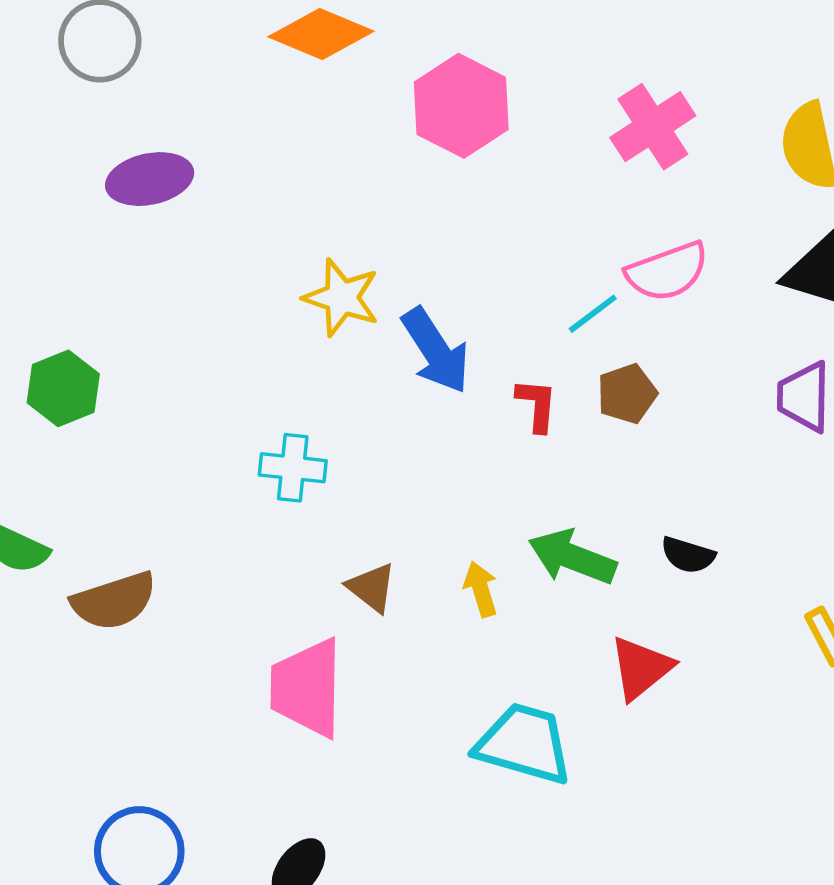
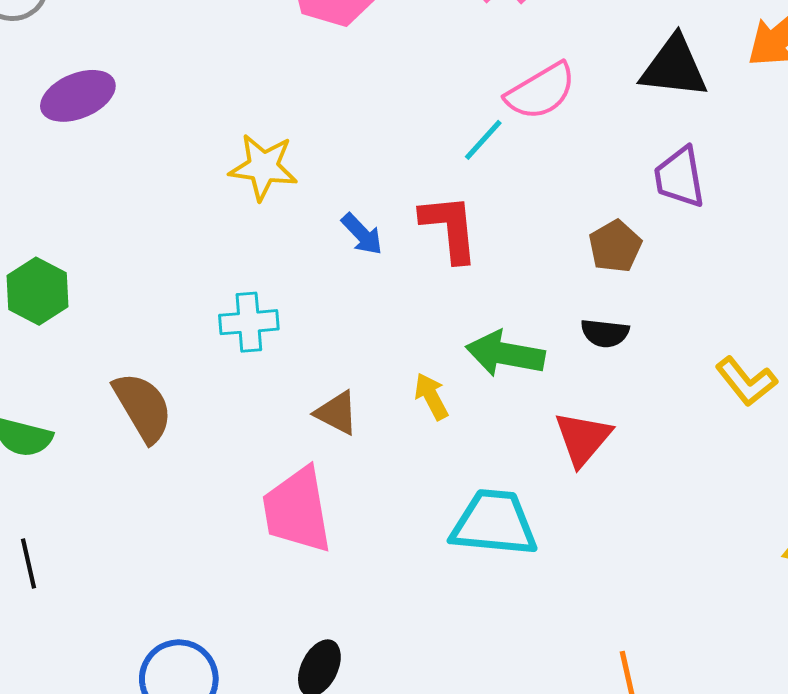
blue arrow: (436, 351) -> (362, 234), moved, size x0.6
brown pentagon: (627, 394) -> (615, 246), moved
red L-shape: (537, 405) -> (450, 228), size x1.5
brown semicircle: (114, 601) -> (143, 407), moved, turned -92

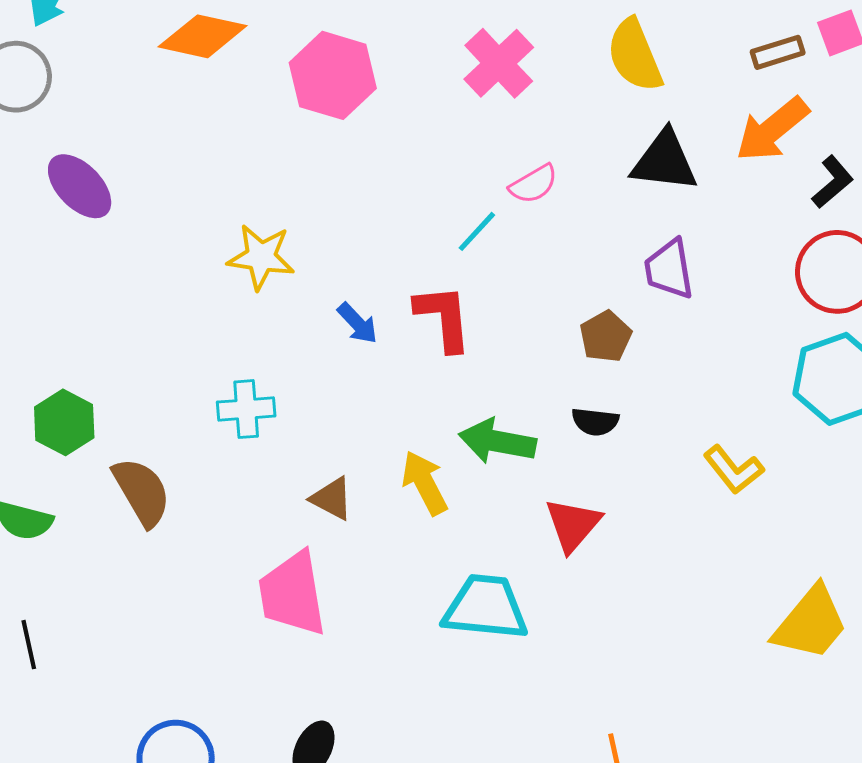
pink semicircle: (541, 91) -> (534, 184), size x0.7
purple ellipse: (78, 96) -> (80, 186), turned 68
green hexagon: (37, 291) -> (64, 422), moved
yellow arrow: (431, 396) -> (425, 483), size x1.4

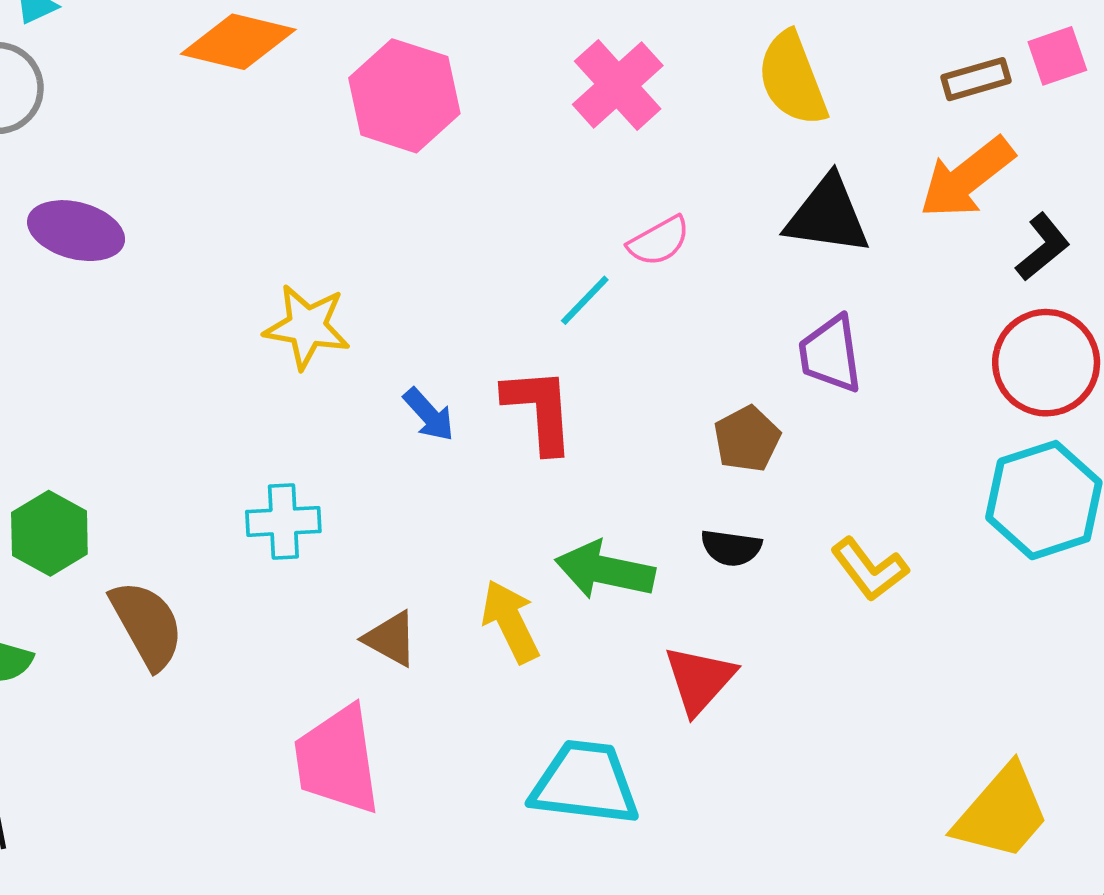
purple ellipse: (80, 186) -> (76, 231), turned -32
yellow L-shape: (734, 470) -> (869, 569), moved

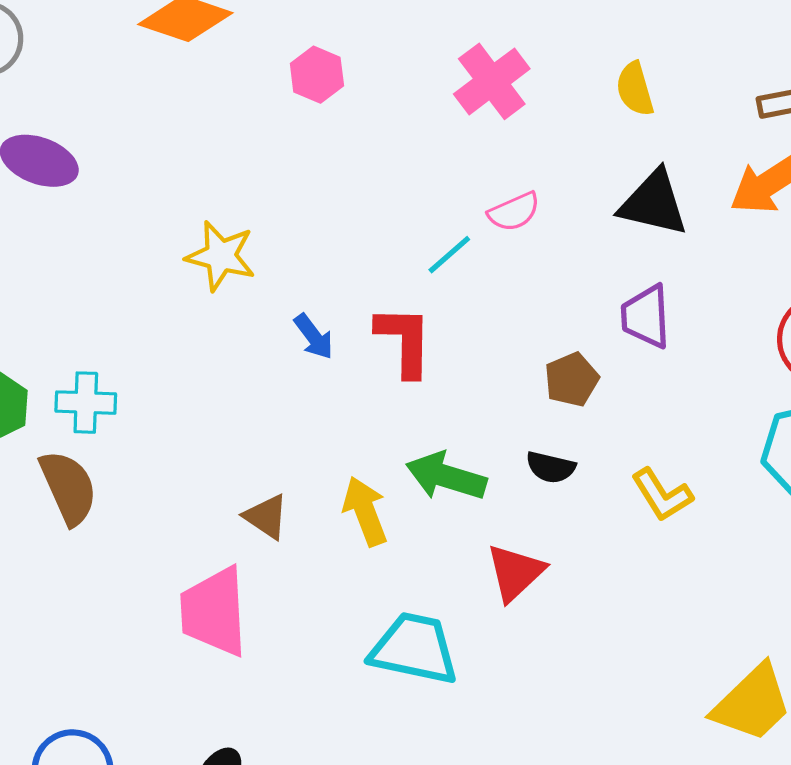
yellow semicircle: (792, 79) -> (635, 89), size x0.7
pink hexagon: (404, 96) -> (317, 75), size x0.6
cyan cross: (283, 521) -> (86, 403), moved

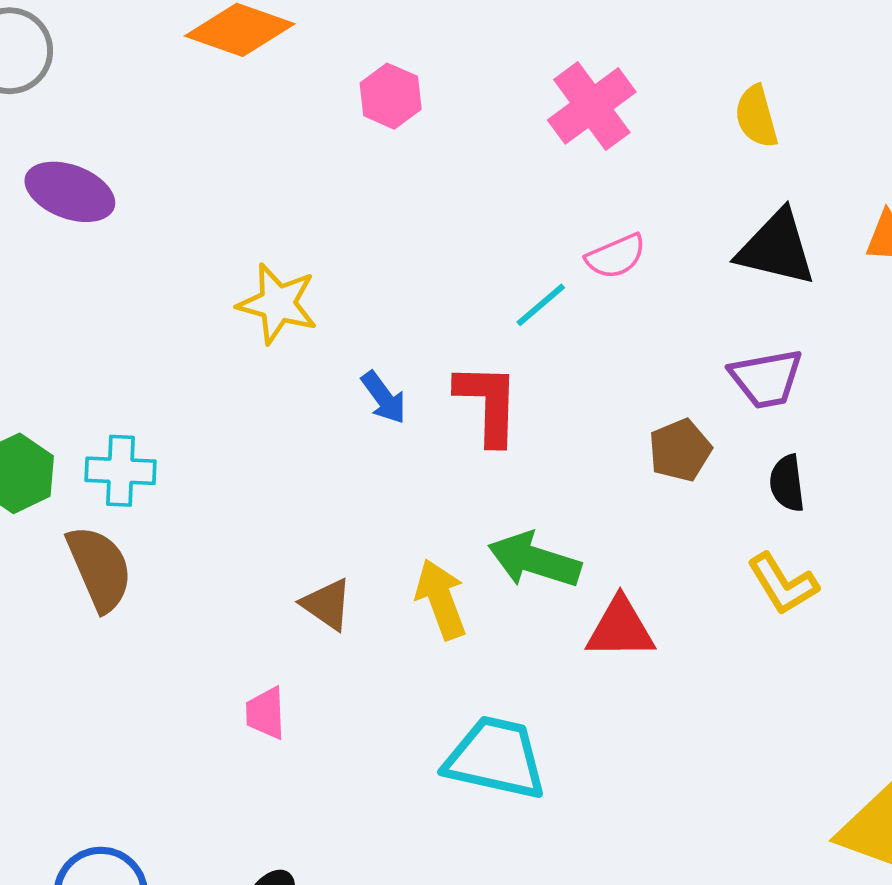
purple trapezoid: (646, 317) -> (766, 378), turned -98
black semicircle: (551, 467) -> (787, 483), moved, turned 69
red triangle: (515, 572) -> (620, 629), moved, turned 42
pink trapezoid: (214, 612) -> (266, 713), size x0.5

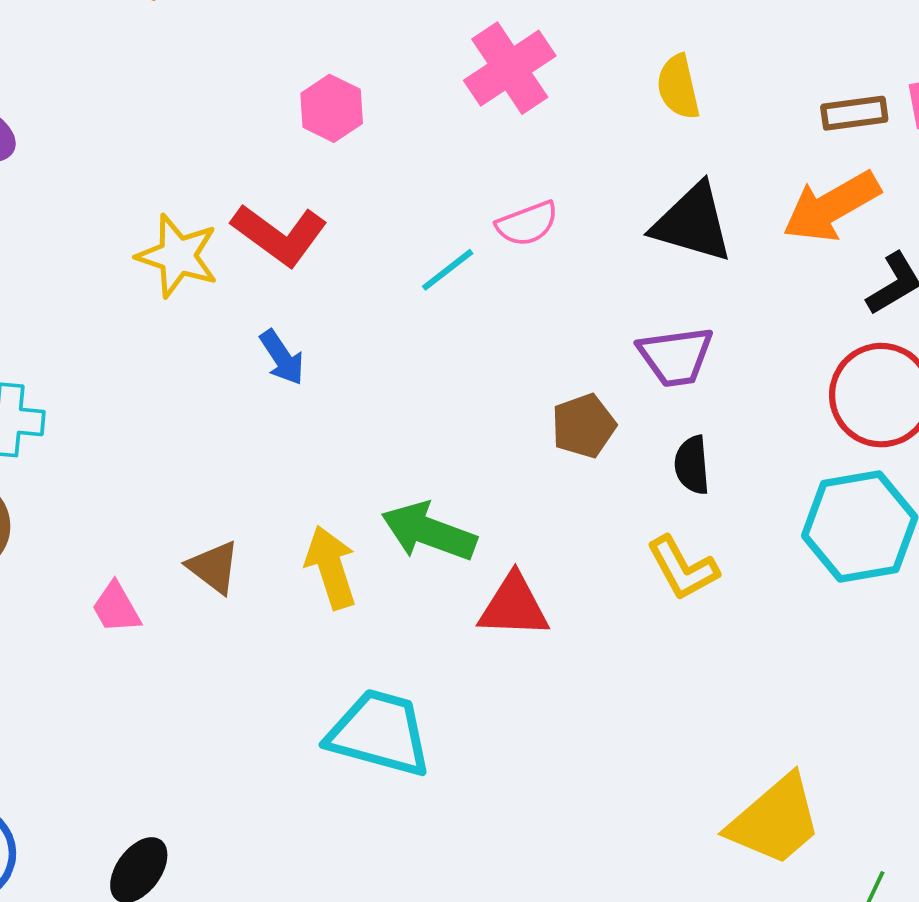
pink hexagon: (391, 96) -> (332, 108), moved
red L-shape: (488, 404) -> (279, 235), moved, turned 122
pink trapezoid: (266, 713) -> (116, 608), moved, turned -30

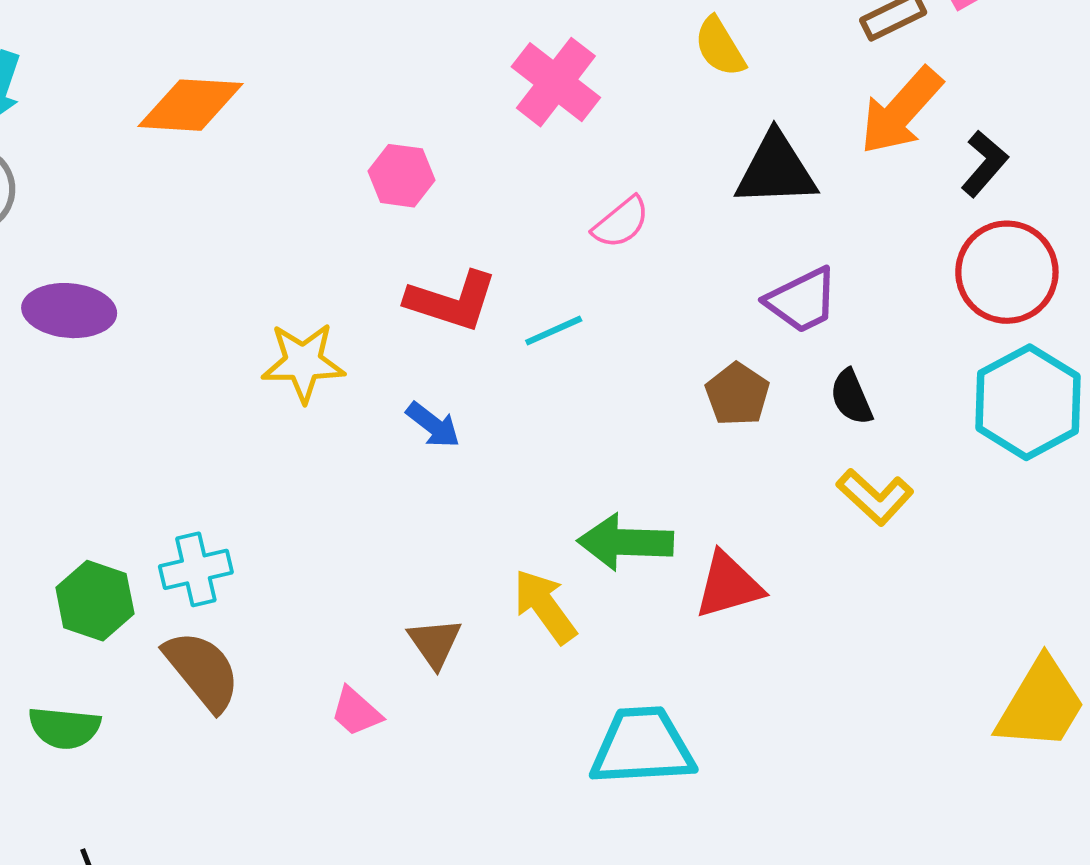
red L-shape: (279, 235) -> (452, 301), moved
cyan line: (448, 270) -> (554, 331), moved, turned 32
brown triangle: (214, 567) -> (435, 643), turned 36

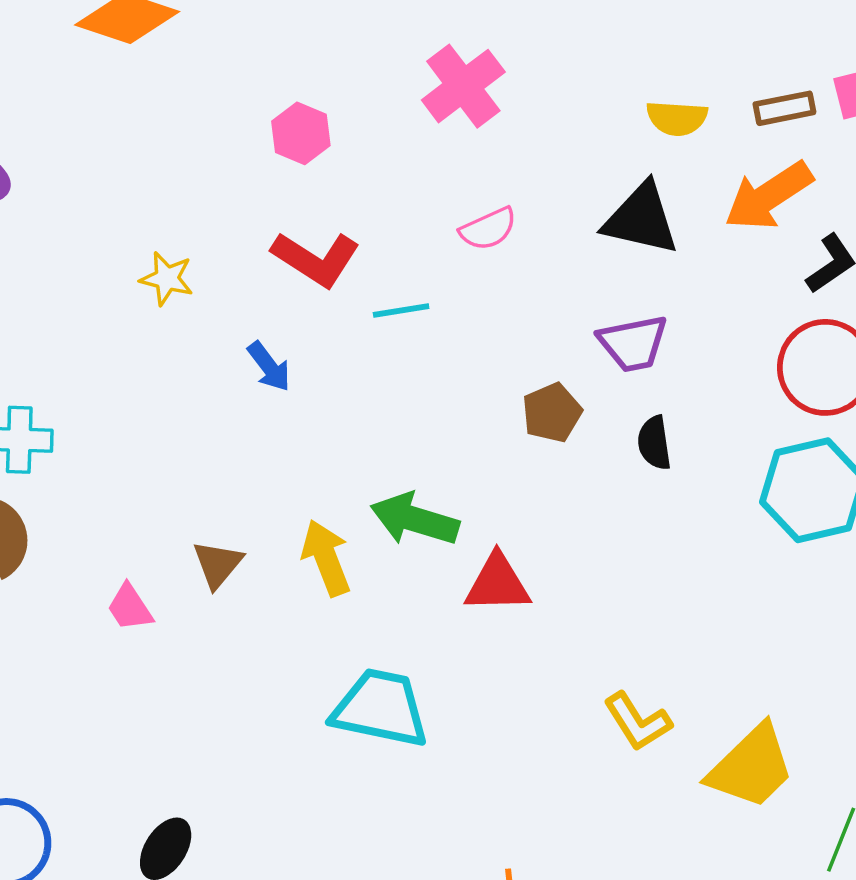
yellow semicircle: (720, 47) -> (677, 118), moved, turned -70
yellow star: (303, 362) -> (167, 279), size x0.7
yellow L-shape: (875, 497) -> (638, 722), moved

